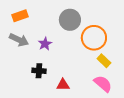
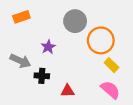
gray arrow: (19, 40) -> (20, 61), moved

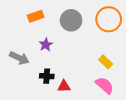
orange rectangle: (21, 17) -> (36, 16), moved
orange circle: (101, 40) -> (109, 19), moved
black cross: (42, 76) -> (47, 76), moved

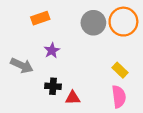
gray circle: (71, 20) -> (93, 23), moved
pink semicircle: (105, 85) -> (119, 97), turned 42

